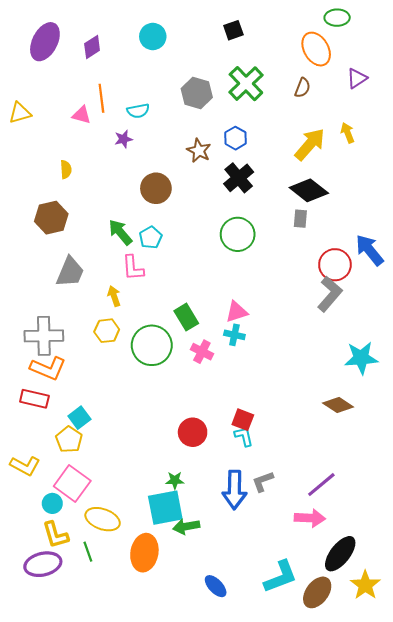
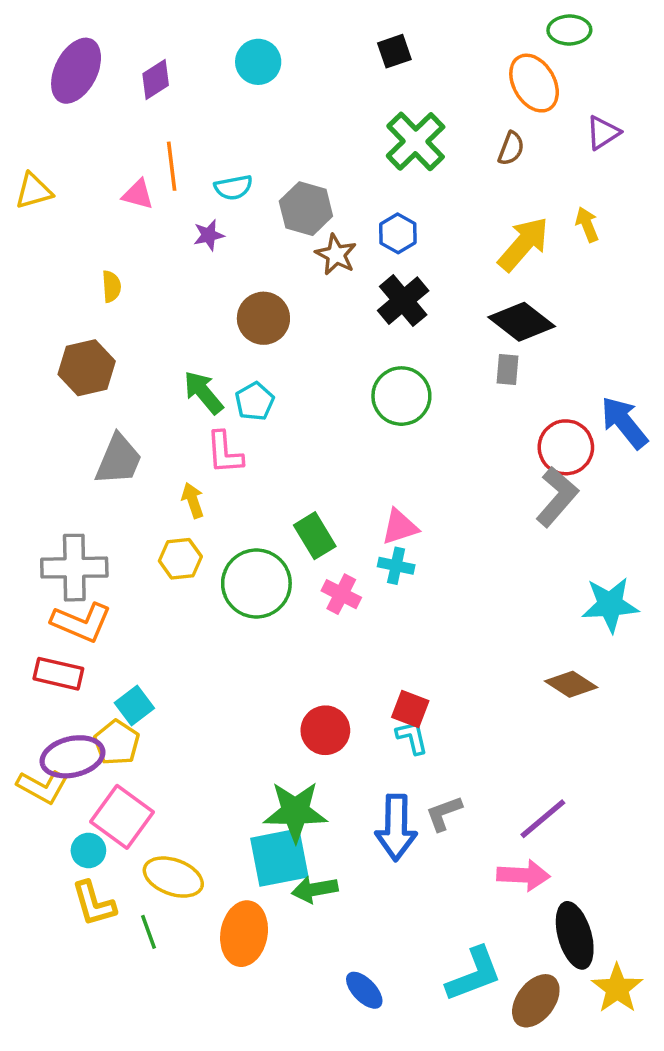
gray hexagon: (197, 93) -> (306, 209), moved
green star: (175, 480) -> (295, 812), size x2.0
black ellipse: (340, 554) -> (575, 935), turned -54
purple ellipse: (43, 564) -> (73, 757), moved

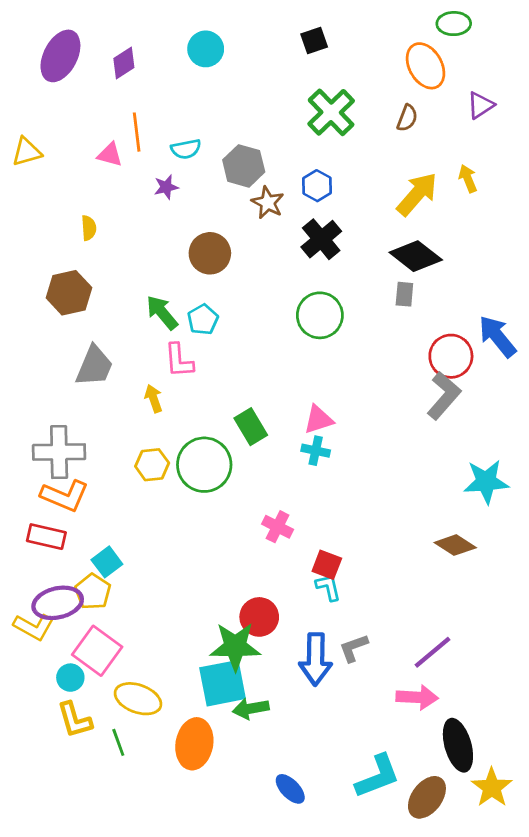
yellow hexagon: (180, 559) -> (152, 465), moved
pink cross: (341, 594) -> (278, 527), moved
red circle: (325, 730) -> (259, 617), moved

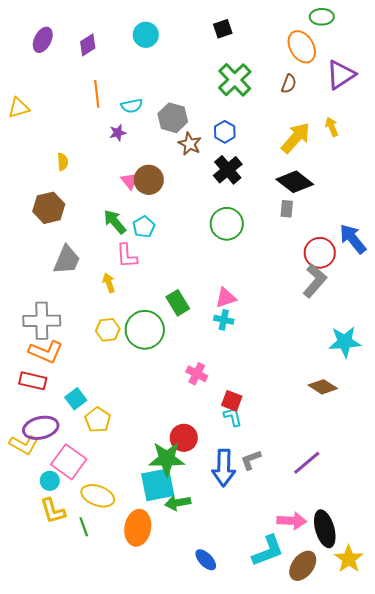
purple ellipse: (60, 56) -> (43, 40), size x0.7
purple triangle: (481, 105) -> (341, 75), size x1.5
pink triangle: (110, 155) -> (130, 181), moved, turned 36
yellow pentagon: (93, 592) -> (98, 420), moved
pink arrow: (417, 697) -> (292, 521), moved

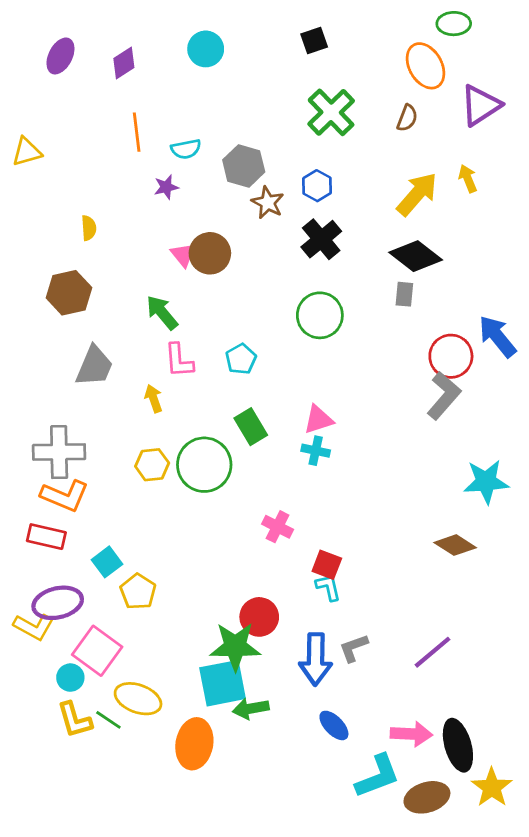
cyan pentagon: (144, 227) -> (241, 359), moved
green line: (84, 527) -> (108, 720), moved, turned -36
blue ellipse: (206, 560) -> (334, 725), moved
brown ellipse: (303, 566) -> (427, 797), turned 36

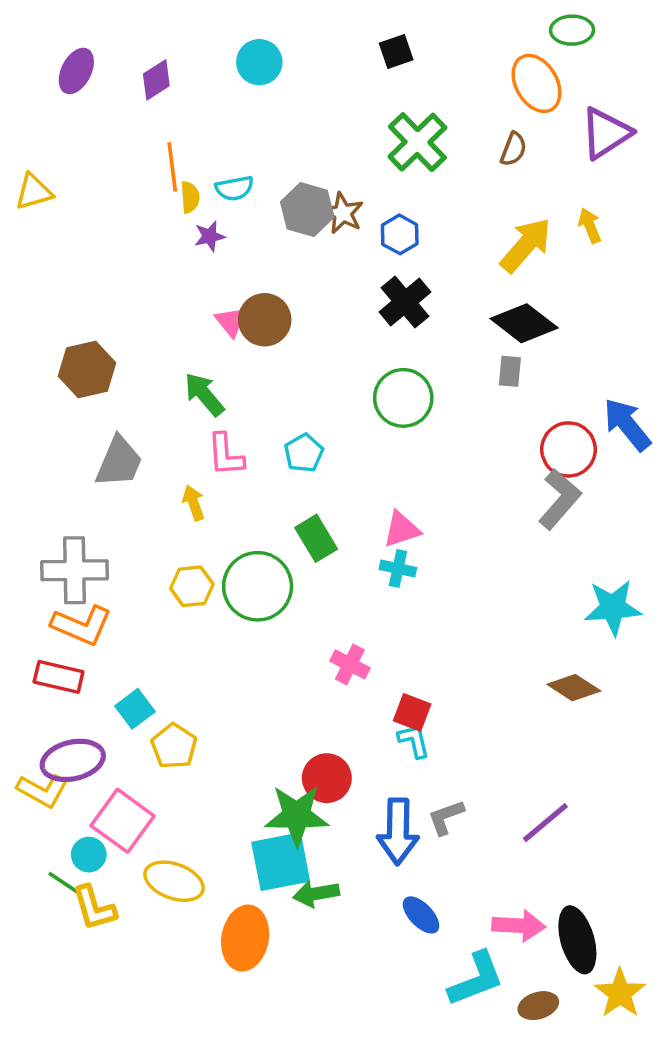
brown star: (268, 203) -> (343, 213), moved
yellow semicircle: (89, 228) -> (190, 197), moved
green line: (108, 720) -> (64, 883), moved
brown ellipse: (427, 797) -> (538, 1006), size x0.7

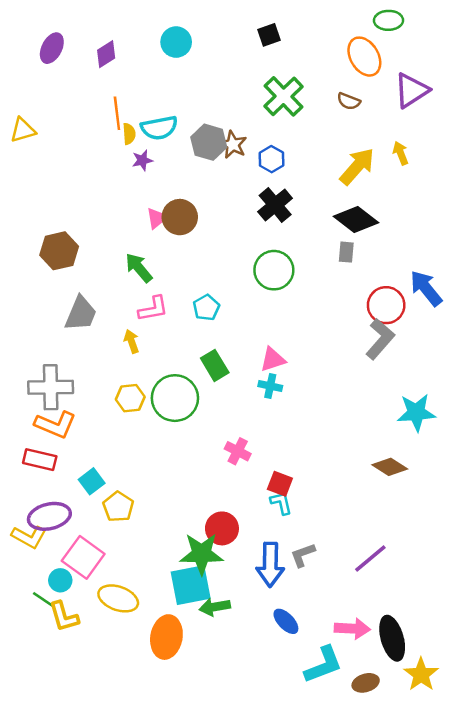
brown semicircle: (513, 149) -> (349, 101), turned 90
cyan semicircle: (234, 188) -> (159, 128), size x1.4
pink triangle: (231, 322) -> (157, 218), turned 30
pink L-shape: (226, 455) -> (153, 309), turned -96

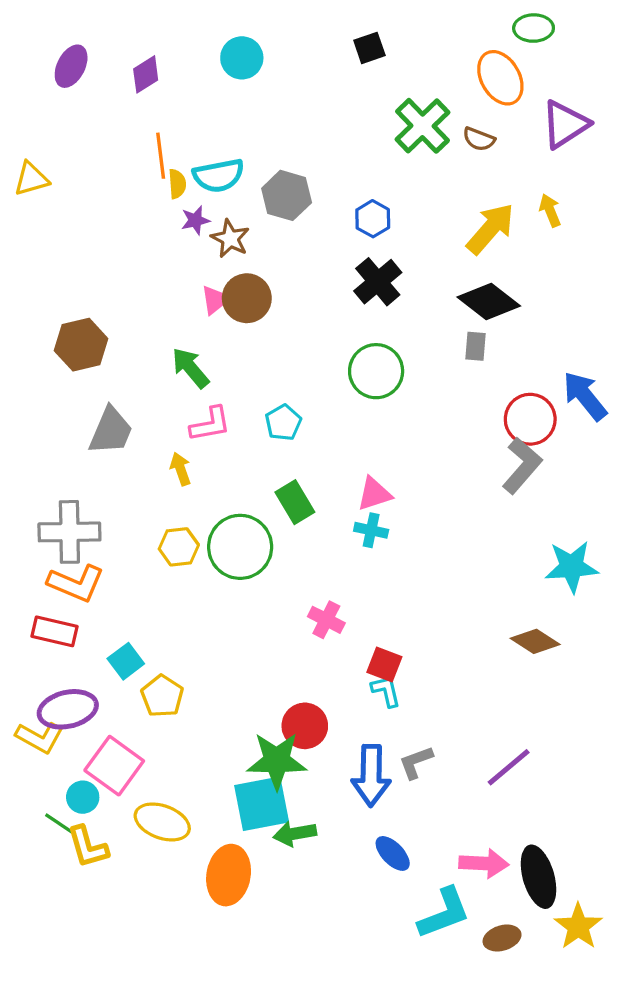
green cross: (284, 96) -> (422, 126), moved
brown star: (233, 145) -> (230, 239), moved

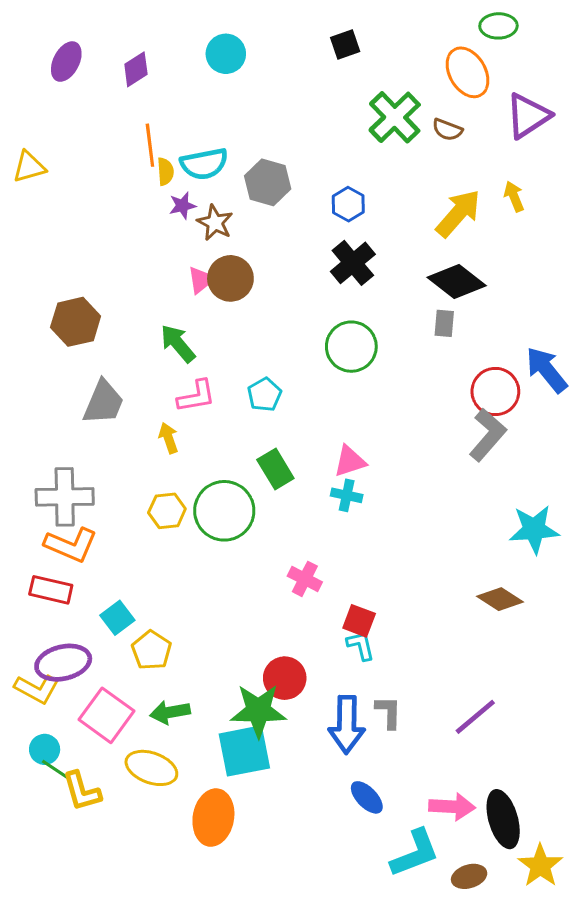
gray L-shape: (416, 762) -> (388, 712), turned 111
cyan circle: (83, 797) -> (45, 749), moved
green arrow: (295, 834) -> (170, 712), moved

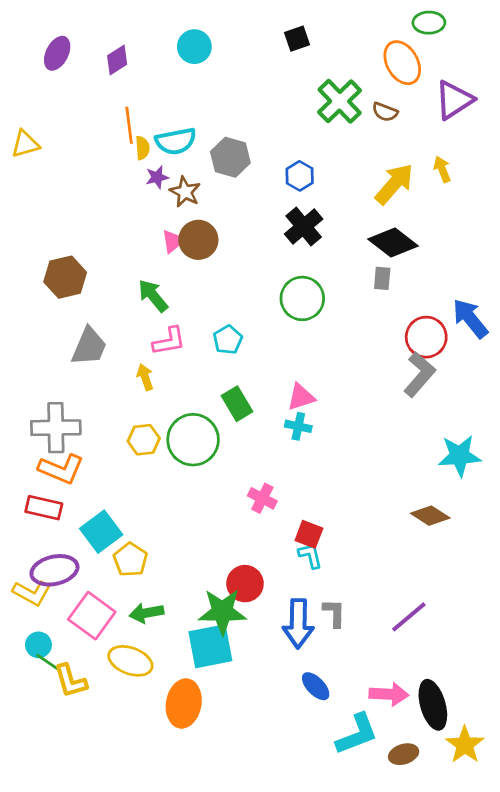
cyan square: (117, 618) -> (101, 532), size x1.4

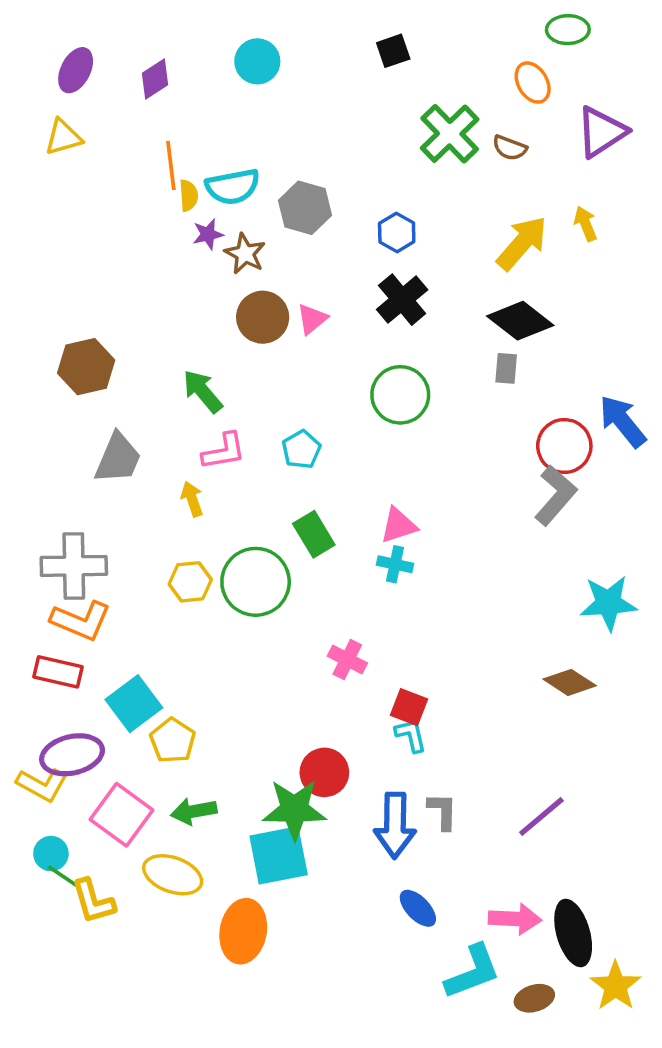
orange ellipse: (402, 63) -> (533, 83), size x0.7
yellow triangle: (25, 144) -> (63, 137), moved
pink triangle: (173, 241) -> (312, 319), moved

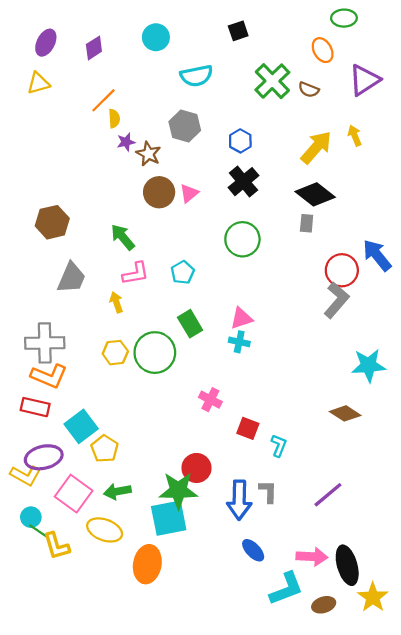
orange line: (171, 165) -> (104, 100), turned 52
cyan semicircle: (233, 187) -> (196, 76), moved
cyan L-shape: (411, 735) -> (279, 446), moved, turned 35

